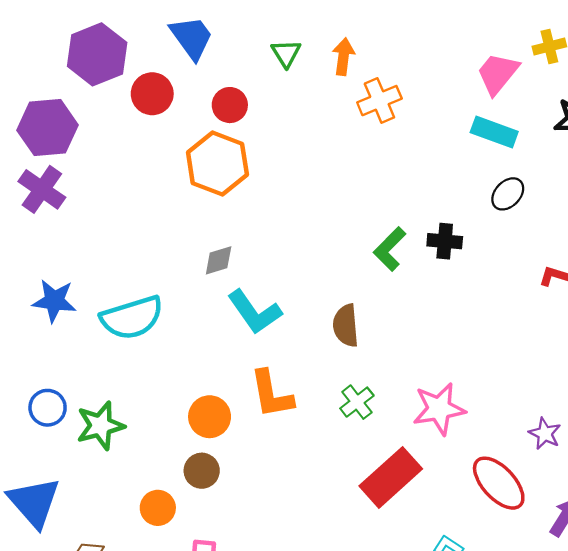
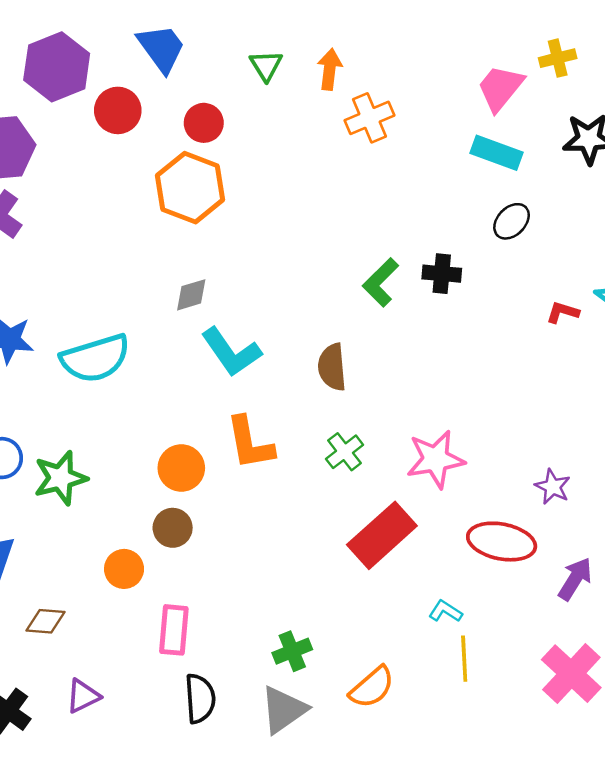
red ellipse: (499, 483) -> (502, 542), turned -36

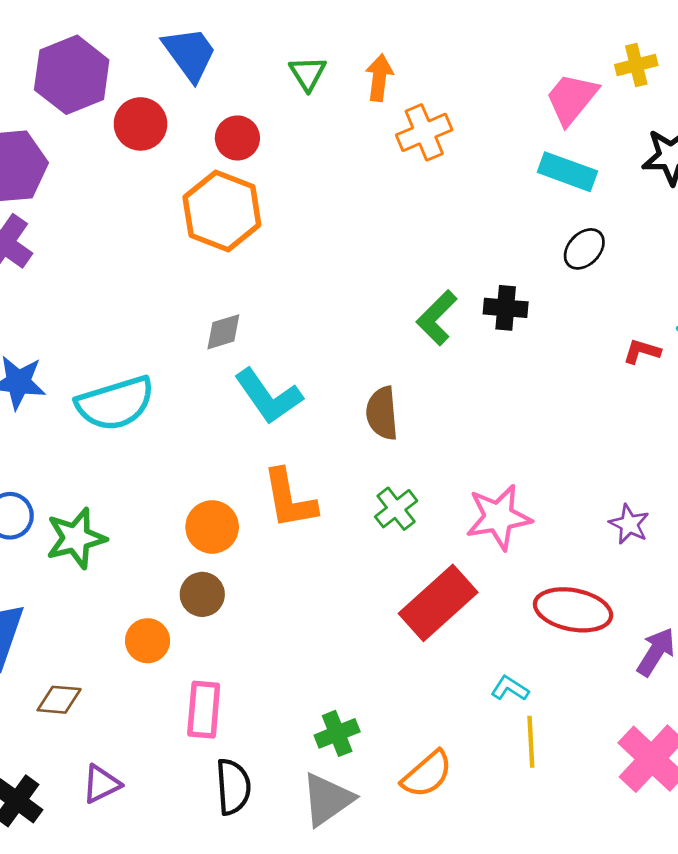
purple star: (553, 487) -> (629, 524), moved

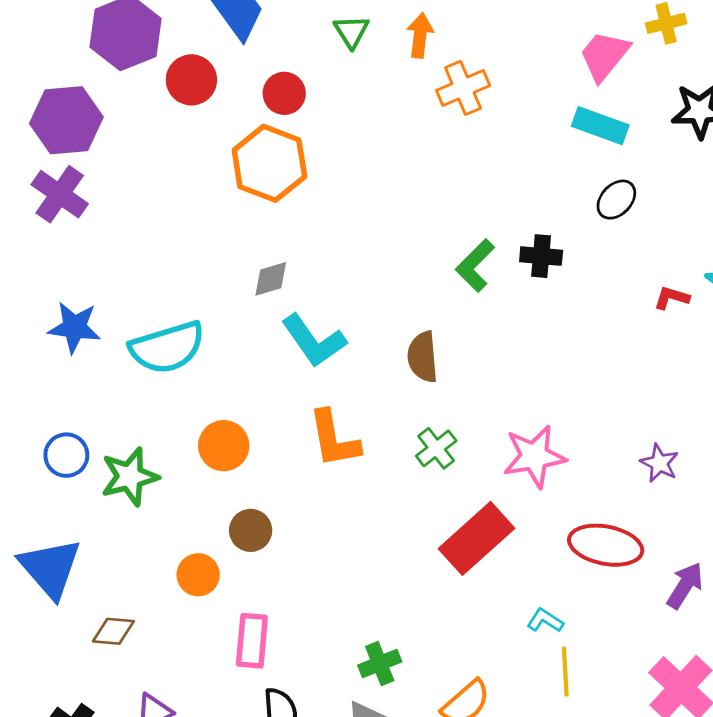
orange circle: (212, 527) -> (224, 446), moved

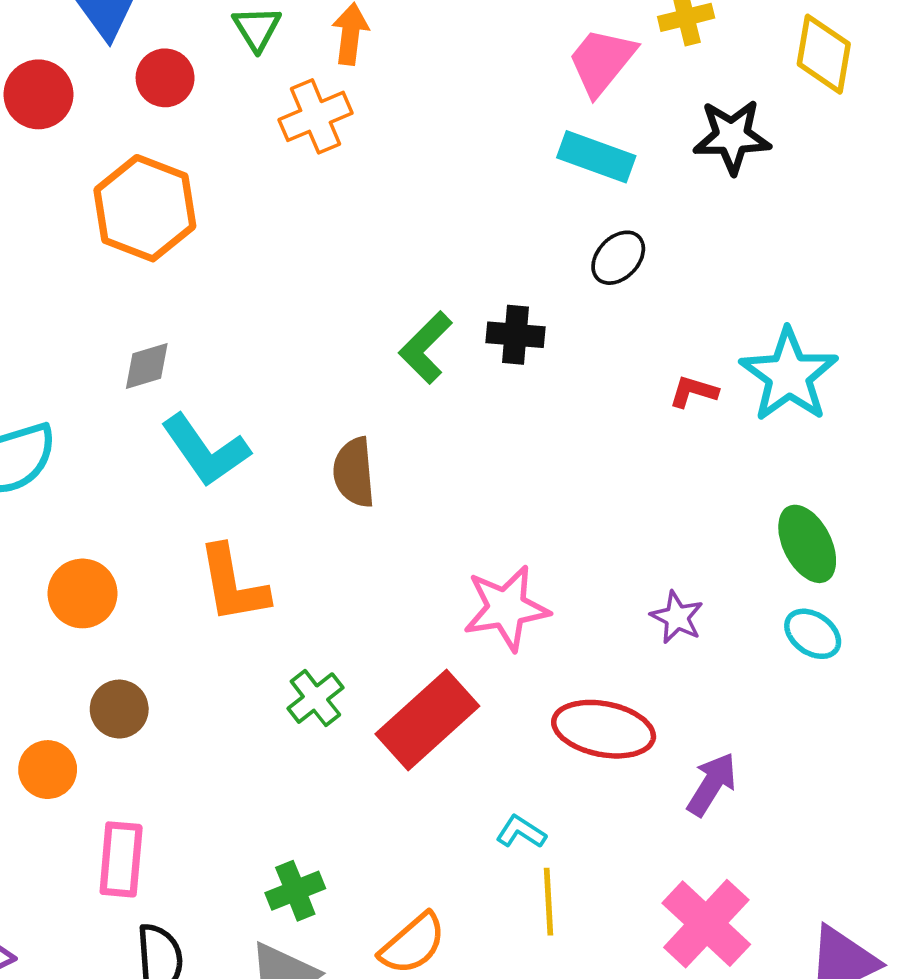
orange cross: (463, 88) -> (315, 116), moved
red circle: (284, 93) -> (165, 78), moved
green cross: (436, 448) -> (315, 698), moved

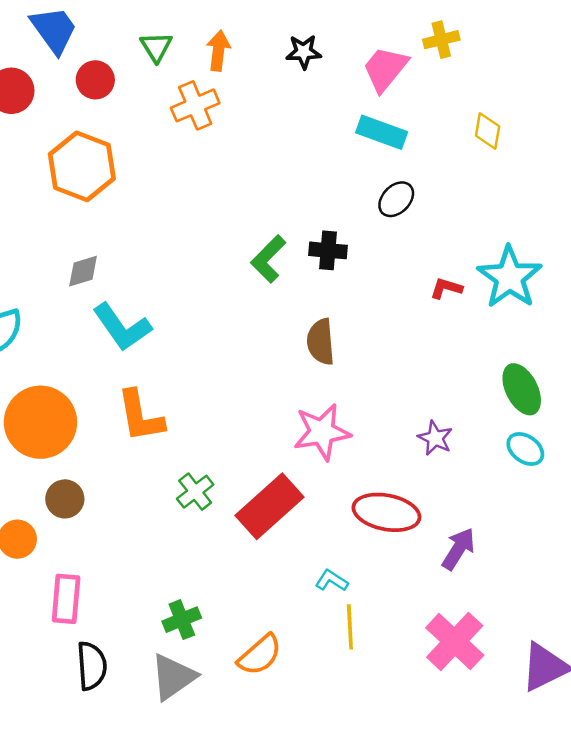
yellow diamond: (824, 54) -> (488, 131), moved, size x0.7
black star: (732, 137) -> (304, 52), moved, size x0.7
brown semicircle: (354, 472) -> (321, 342), moved
orange circle: (82, 593) -> (40, 422), size x1.6

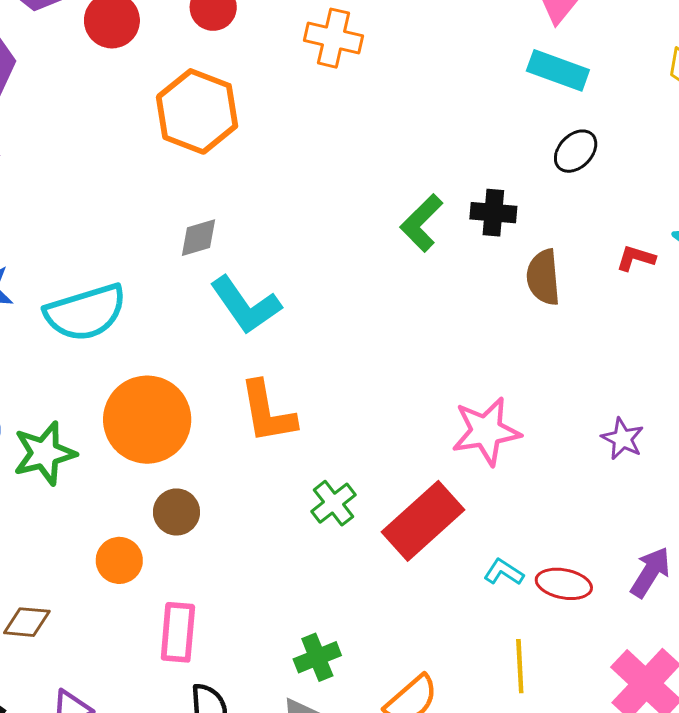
orange cross: (195, 105) -> (333, 38), turned 36
brown semicircle: (321, 342) -> (543, 277), moved
red ellipse: (386, 512) -> (564, 584), moved, size x0.7
cyan L-shape: (332, 581) -> (504, 572), moved

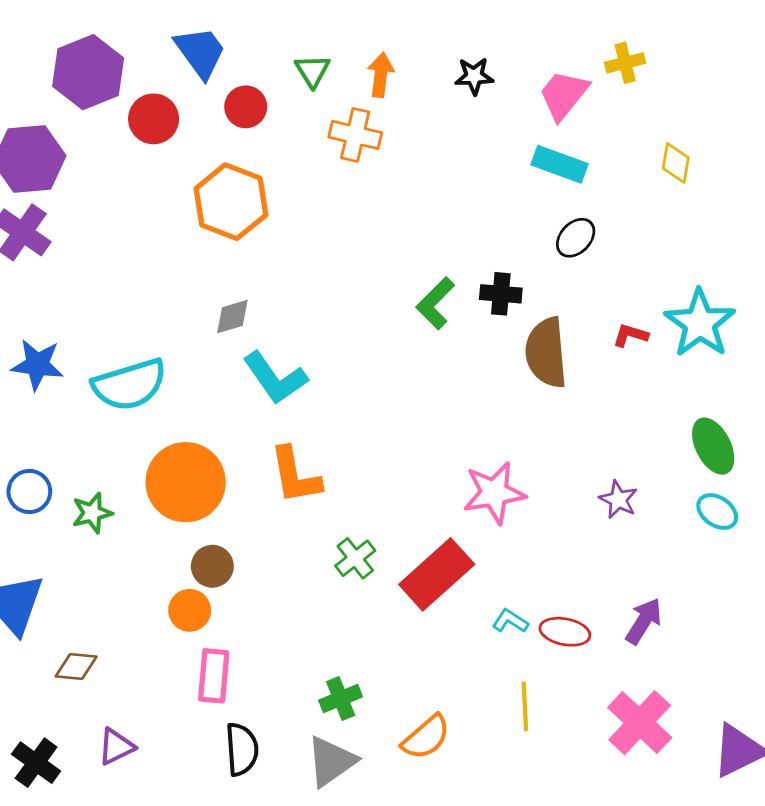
brown semicircle: (543, 277) -> (546, 353), size x1.4
green star: (44, 453) -> (92, 513), size x0.7
orange circle: (119, 560) -> (190, 610), moved

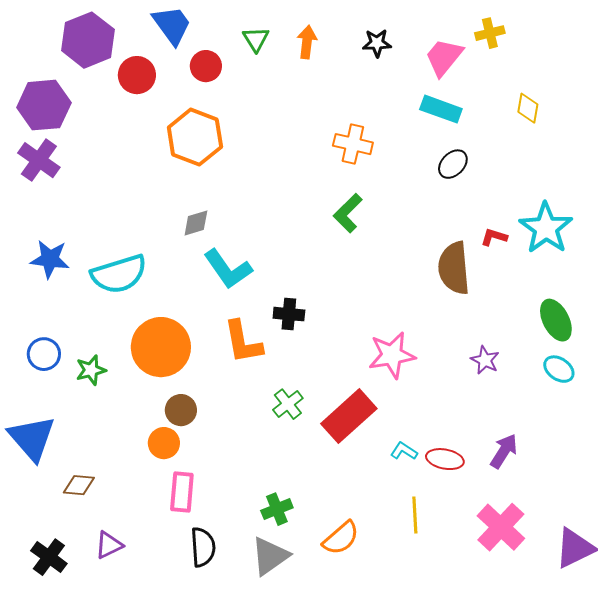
orange cross: (355, 135) -> (353, 144), moved
black cross: (501, 294) -> (289, 314), moved
brown semicircle: (546, 353) -> (454, 268), moved

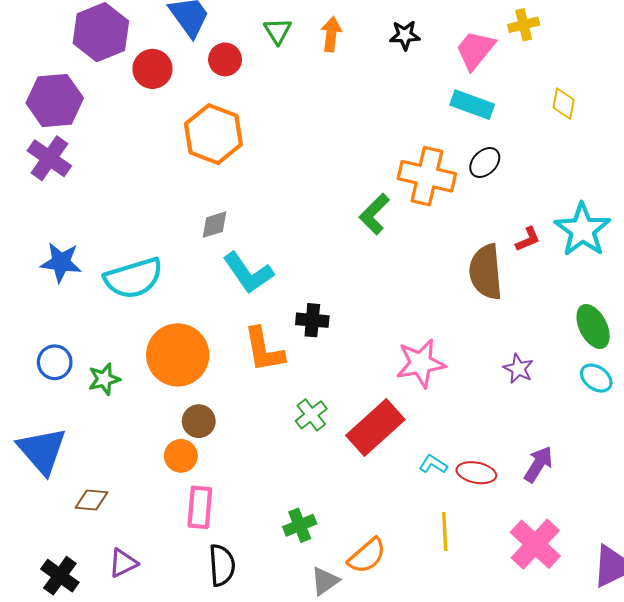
orange cross: (353, 144) -> (427, 176), moved, size x1.4
red L-shape: (494, 237) -> (528, 239), turned 140
gray triangle: (270, 556) -> (325, 581), moved, size x0.7

